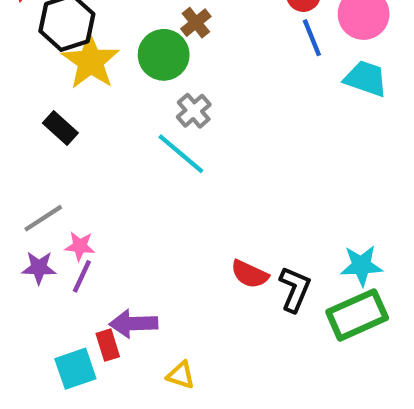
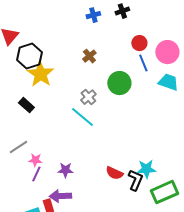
green circle: (164, 55) -> (119, 83), moved
cyan star: (361, 266) -> (146, 169), moved
purple star: (39, 268) -> (65, 170), moved

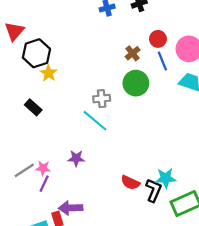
brown cross: (89, 56) -> (133, 53), moved
yellow star: (40, 74) -> (49, 73), size x0.6
gray cross: (88, 97) -> (102, 99), turned 35
gray line: (18, 147) -> (24, 170), moved
purple star: (65, 170) -> (76, 158), moved

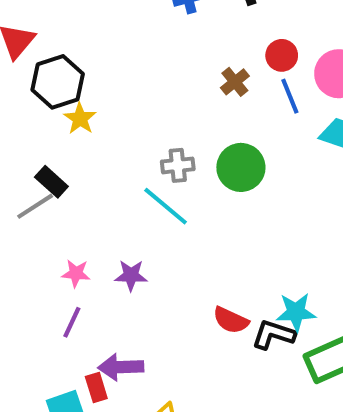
green circle: (136, 83) -> (241, 167), moved
pink star: (43, 168) -> (76, 273), moved
gray line: (24, 170) -> (35, 206), moved
black L-shape: (154, 190) -> (274, 334), turned -95

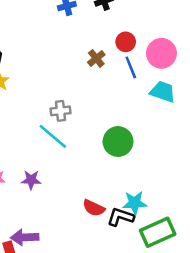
green circle: (241, 167) -> (118, 142), moved

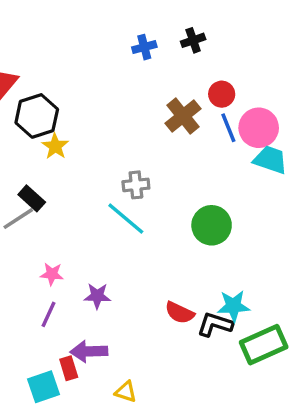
pink circle: (161, 53) -> (259, 128), moved
brown cross: (96, 58) -> (183, 116), size x1.5
purple star: (31, 180) -> (97, 296), moved

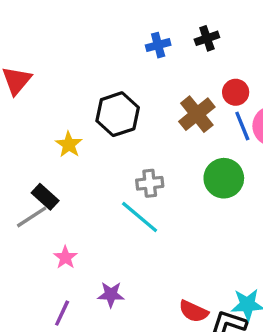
black hexagon: (37, 116) -> (118, 114), moved
green circle: (212, 225) -> (224, 178), moved
pink star: (52, 274) -> (65, 257), moved, turned 30

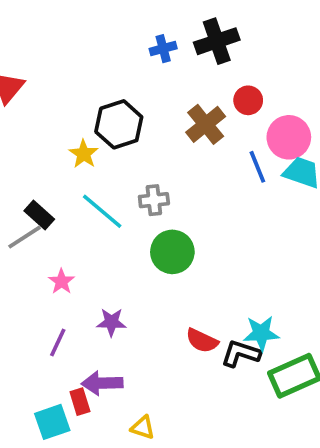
black cross: (207, 38) -> (217, 41), size x1.6
blue line: (242, 126) -> (257, 167), moved
yellow star: (69, 144) -> (84, 154), moved
green circle: (224, 178) -> (172, 252), moved
cyan line: (140, 217) -> (102, 211), moved

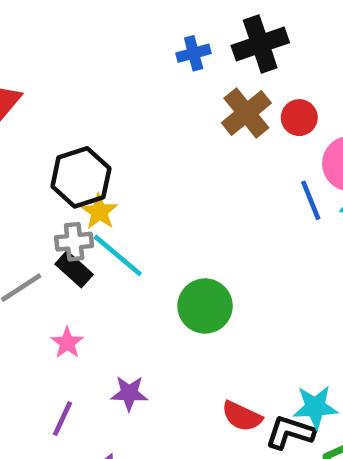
black hexagon: (119, 124) -> (81, 177), moved
brown cross: (206, 124) -> (246, 113), moved
yellow star: (84, 154) -> (99, 212), moved
gray cross: (154, 200) -> (74, 242), moved
black rectangle: (39, 215) -> (74, 269), moved

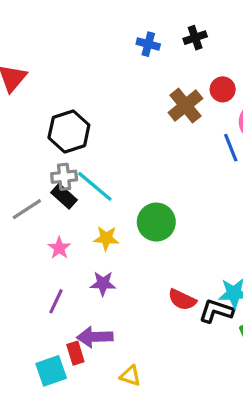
black cross: (260, 44) -> (195, 38), size x0.6
blue cross: (194, 53) -> (148, 44), turned 30
brown cross: (246, 113) -> (185, 106), moved
yellow star: (99, 212) -> (106, 238), moved, turned -30

